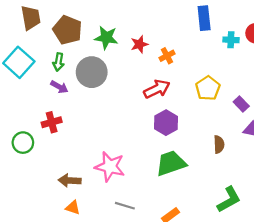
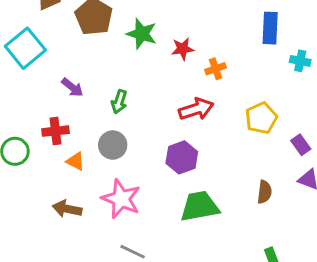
green arrow: (58, 62) -> (119, 102), moved
gray circle: (92, 72) -> (113, 145), moved, size x0.7
purple hexagon: (166, 123) -> (182, 157), moved
orange triangle: (73, 208) -> (76, 161), moved

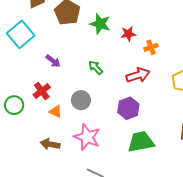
green arrow: (119, 102) -> (96, 68), moved, turned 119
red cross: (56, 131) -> (42, 91), turned -30

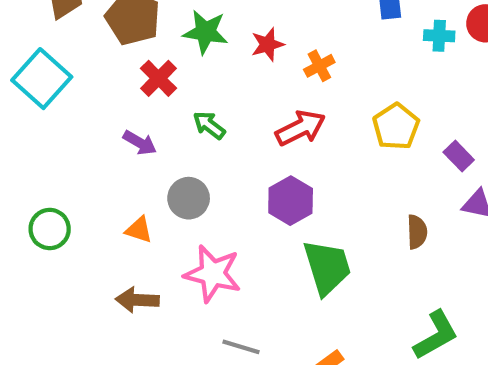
purple arrow: (53, 61) -> (140, 143), moved
red cross: (42, 91) -> (158, 78), moved
green trapezoid: (141, 142) -> (327, 267), turned 92

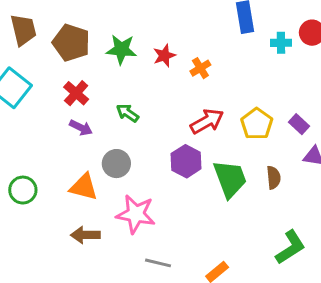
red cross: (158, 78) -> (76, 93), moved
yellow pentagon: (396, 127) -> (257, 124), moved
red arrow: (300, 128) -> (207, 121), moved
orange triangle: (139, 230) -> (84, 187), size x1.5
green trapezoid: (327, 267) -> (230, 179), moved

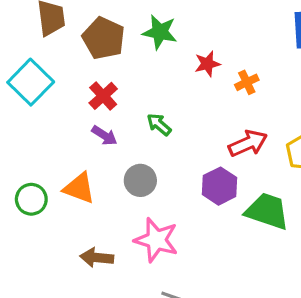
green star: (121, 49) -> (160, 32), moved
green trapezoid: (230, 179) -> (267, 211), turned -57
orange triangle: (84, 187) -> (79, 188), moved

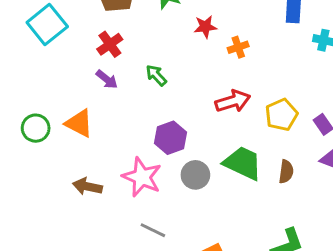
gray circle: (140, 180) -> (195, 175), moved
purple hexagon: (219, 186) -> (171, 138), moved

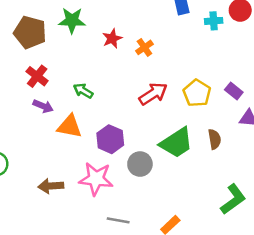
orange triangle: (79, 123) -> (70, 126), moved
green trapezoid: (243, 163) -> (176, 143), turned 138
brown arrow: (87, 186) -> (51, 186), moved

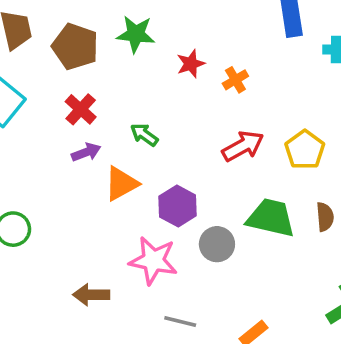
purple arrow: (43, 106) -> (86, 152), turned -48
orange triangle: (70, 126) -> (121, 184), turned -44
green trapezoid: (176, 143) -> (271, 218), turned -138
brown arrow: (51, 186) -> (91, 295), moved

